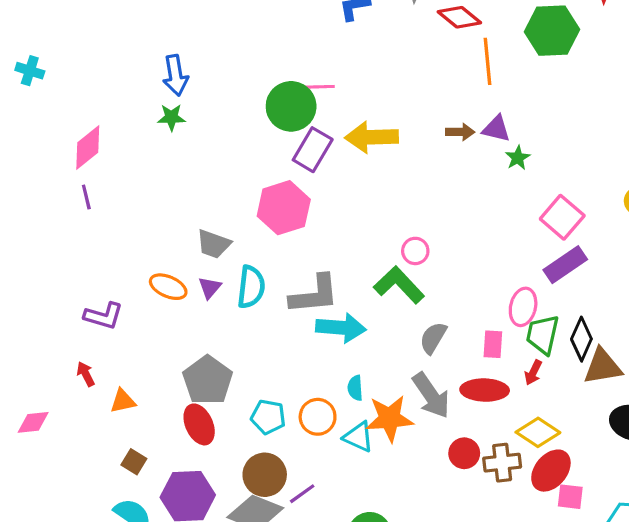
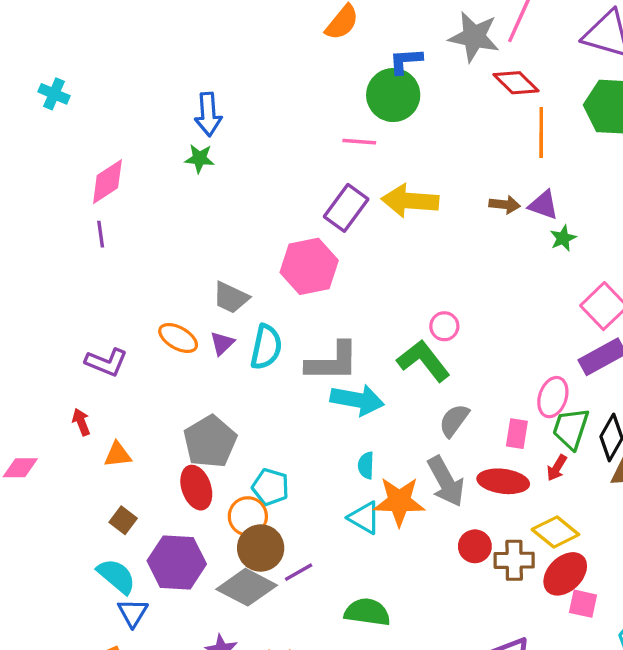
green circle: (291, 106) -> (393, 95), moved
orange circle: (318, 417) -> (248, 516), moved

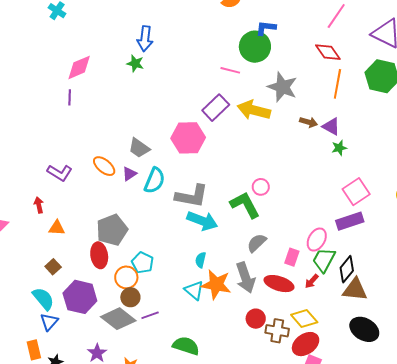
gray star: (474, 37) -> (282, 87), moved
brown circle: (261, 548) -> (130, 297), size x0.7

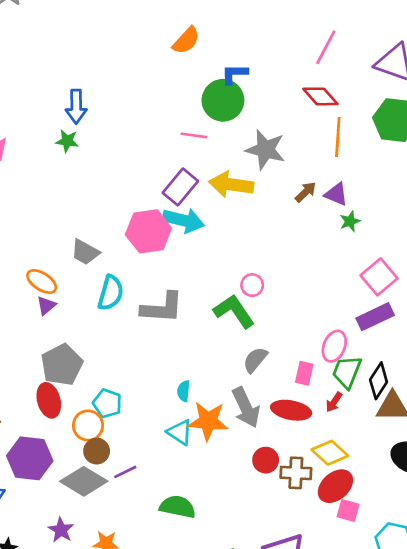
brown arrow: (309, 122) -> (306, 192), turned -54
purple triangle: (129, 174) -> (46, 306), moved
cyan arrow: (202, 221) -> (183, 220), moved

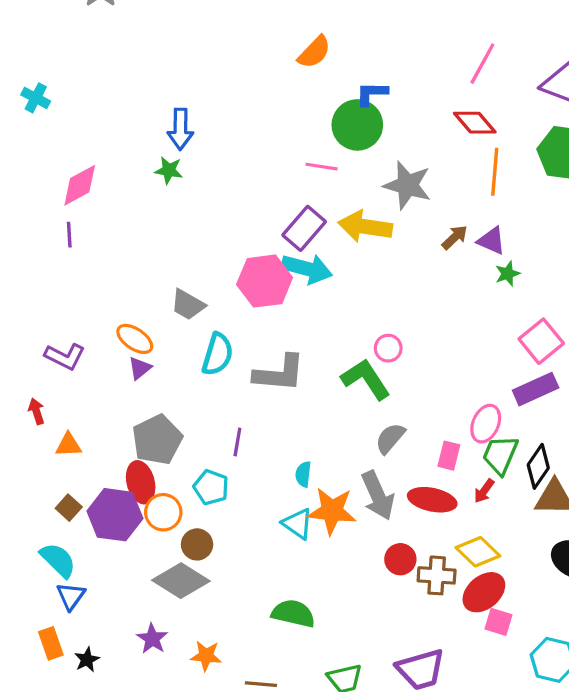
orange circle: (88, 425) -> (163, 512), moved
purple hexagon: (30, 458) -> (115, 515), moved
purple line: (125, 472) -> (237, 442), moved, turned -55

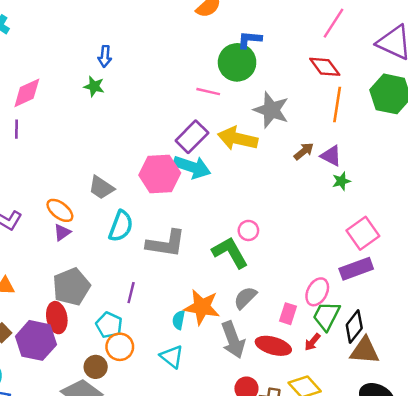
blue arrow: (180, 129) -> (105, 56), size x0.7
orange star: (332, 511) -> (202, 307), moved
orange circle: (163, 512) -> (120, 347), moved

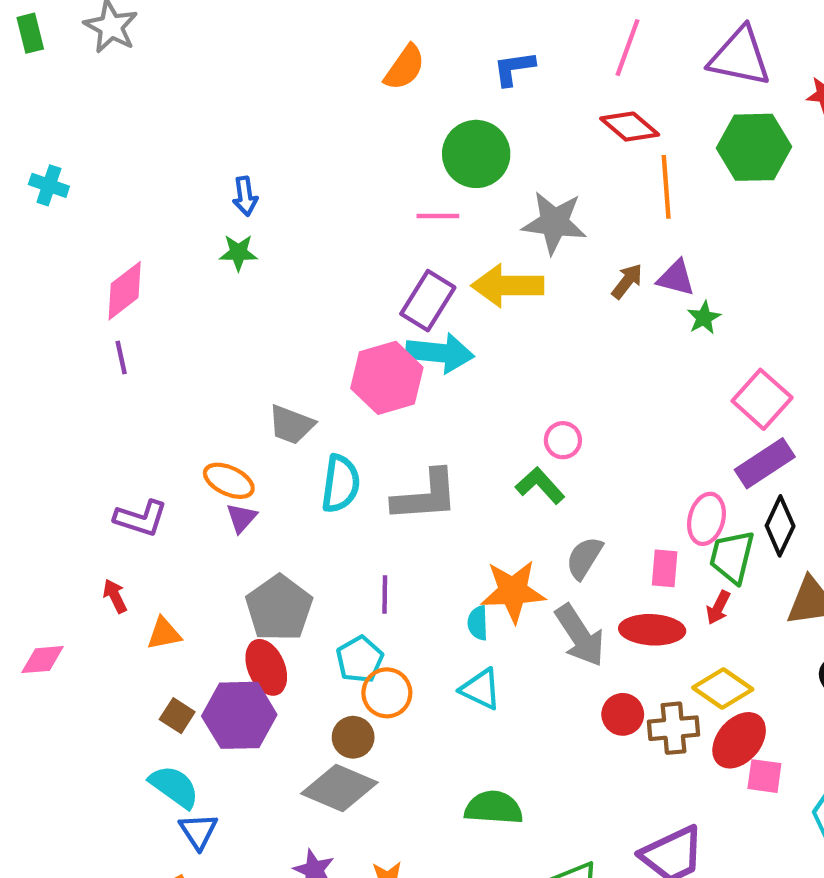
blue L-shape: (249, 40) -> (514, 68), moved
green L-shape: (230, 252) -> (540, 486), size x0.7
cyan pentagon: (109, 325) -> (360, 659), turned 30
black diamond: (354, 326) -> (780, 526), moved

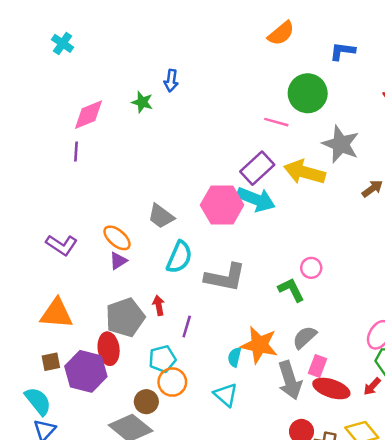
green star: (238, 253) -> (142, 102), moved
pink rectangle: (665, 568) -> (317, 366), moved
red arrow: (115, 596) -> (159, 305), moved
orange triangle: (164, 634) -> (56, 313), size x1.6
brown square: (177, 716) -> (51, 362), turned 30

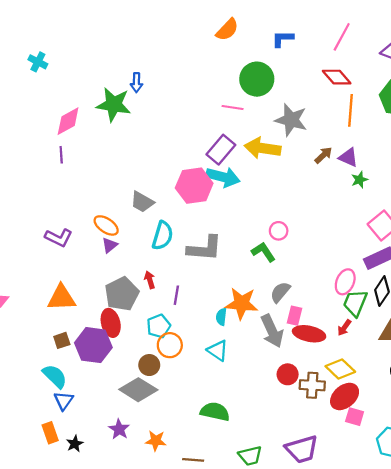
green star: (142, 102) -> (114, 105), size x1.8

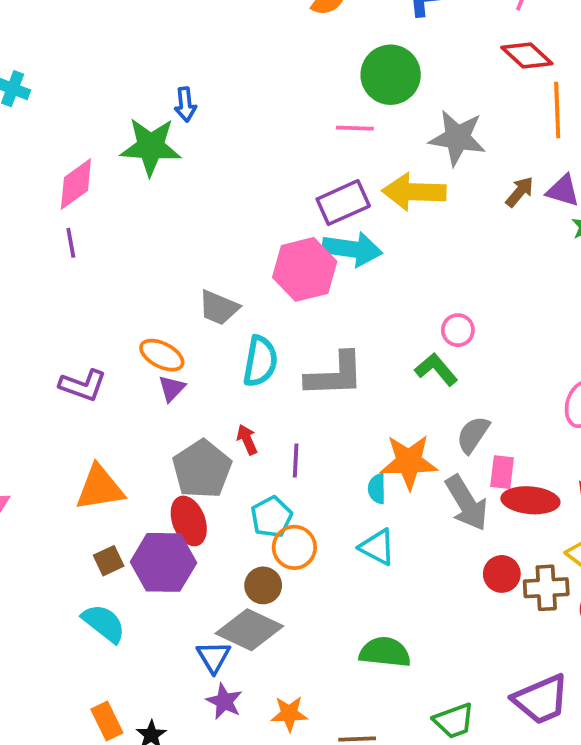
purple rectangle: (221, 150) -> (343, 203), turned 32
blue triangle: (64, 401) -> (214, 657), moved

